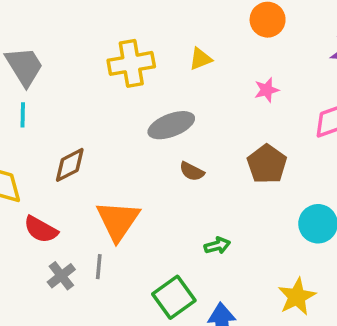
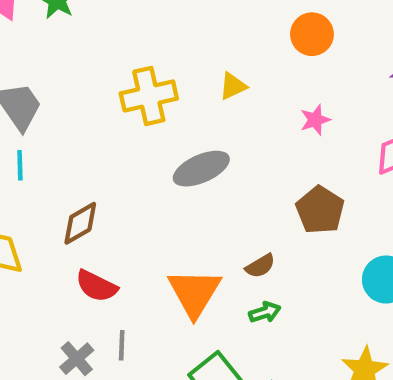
brown semicircle: (192, 171) -> (260, 266), moved, turned -55
orange triangle: (118, 221) -> (194, 293), moved
red semicircle: (41, 229) -> (96, 286), moved

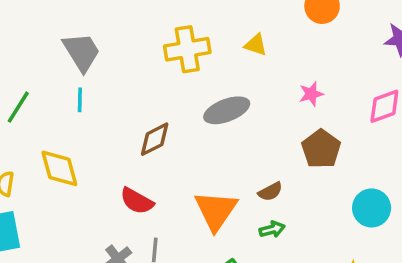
yellow triangle: (233, 86) -> (256, 45), turned 40
pink star: (315, 120) -> (311, 94), moved
brown diamond: (80, 223) -> (155, 139), moved

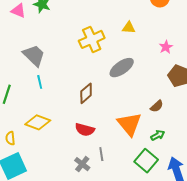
yellow diamond: (59, 168) -> (38, 122), turned -40
green arrow: (272, 229) -> (158, 135), moved

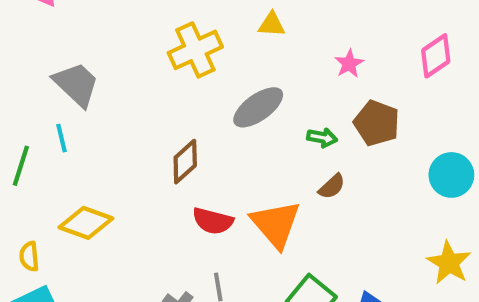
cyan line: (40, 82) -> (62, 138), moved
red semicircle: (85, 130) -> (213, 221), moved
green arrow: (158, 135) -> (322, 138), moved, turned 40

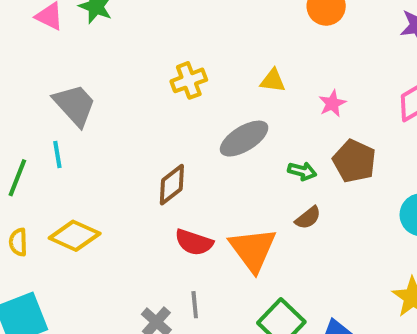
yellow triangle: (272, 25) -> (273, 81), moved
yellow cross: (195, 50) -> (189, 80), size x0.7
yellow semicircle: (29, 256) -> (18, 242), moved

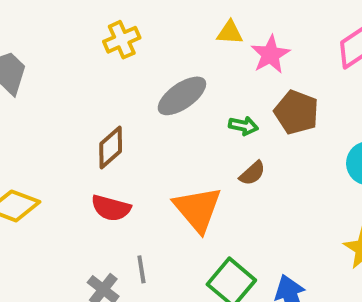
yellow triangle: (273, 81) -> (230, 33), moved
pink star: (332, 103) -> (270, 55), size x1.4
red semicircle: (194, 242) -> (111, 208), moved

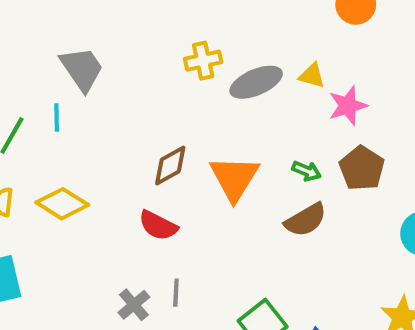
gray ellipse: (182, 96) -> (256, 82), moved
brown semicircle: (252, 173) -> (306, 220), size x1.5
orange triangle: (198, 209) -> (234, 178), moved

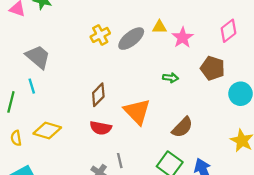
brown pentagon: (362, 168) -> (213, 68), moved
orange triangle: (234, 178) -> (137, 112), moved
brown semicircle: (306, 220) -> (182, 127), moved

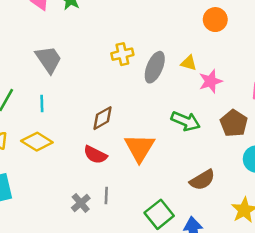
gray ellipse: (131, 39) -> (155, 67), turned -44
green arrow: (170, 78) -> (186, 121), size x1.6
cyan line: (32, 86) -> (42, 104), moved
brown semicircle: (182, 127) -> (202, 180), moved

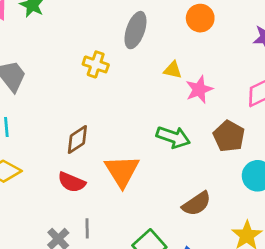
yellow cross: (122, 54) -> (96, 64), turned 35
gray ellipse: (155, 67) -> (135, 30), moved

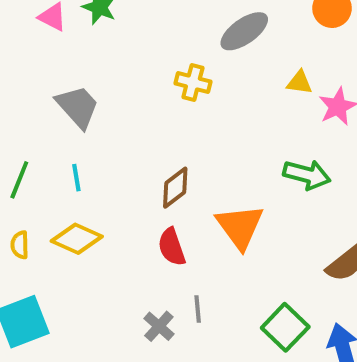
gray ellipse: (135, 30) -> (244, 31), turned 40
red semicircle: (72, 182) -> (172, 247), turned 52

